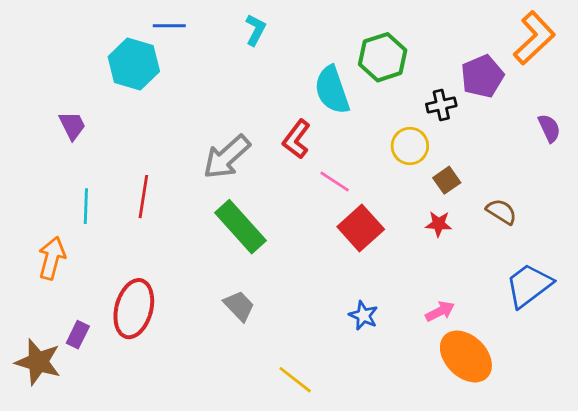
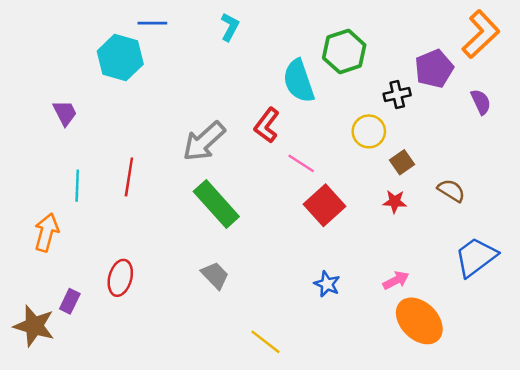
purple semicircle: (549, 128) -> (481, 102), moved
red ellipse: (134, 309) -> (120, 278), size x0.7

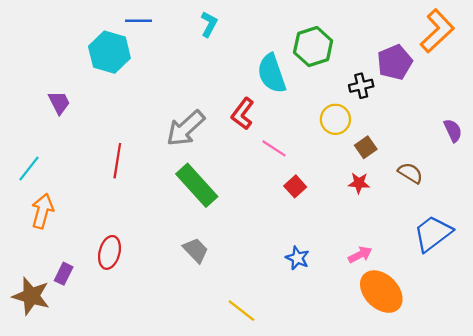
purple semicircle: (481, 102) -> (453, 130), moved
cyan line: (77, 186) -> (29, 169), moved, turned 36
red square: (325, 205) -> (295, 186), size x0.6

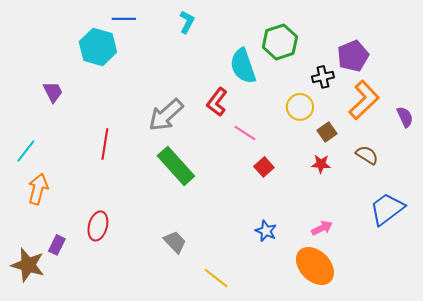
orange L-shape: (437, 31) -> (364, 100), moved
gray trapezoid: (196, 250) -> (175, 242), moved
orange ellipse: (381, 292) -> (315, 266), moved

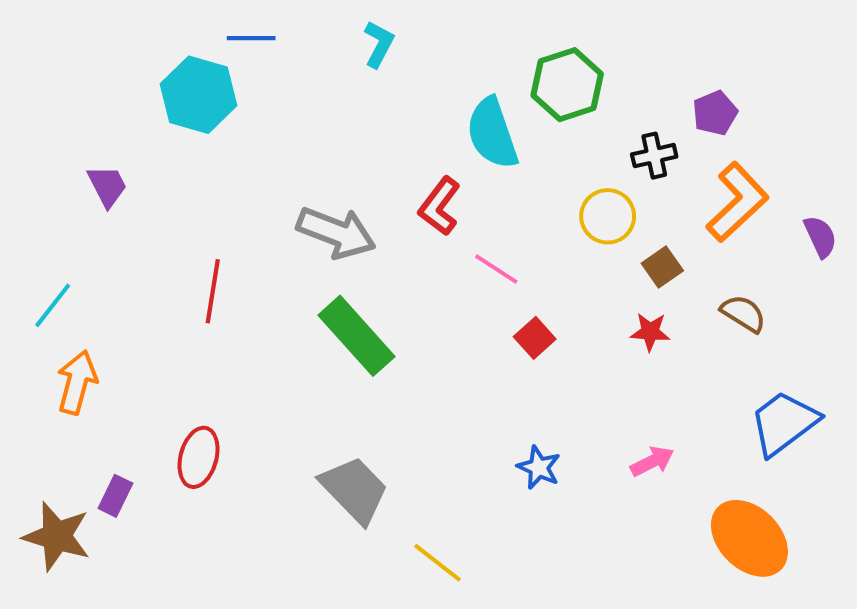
purple pentagon: (353, 56) -> (715, 113), size x0.7
gray arrow: (166, 115) -> (336, 233), turned -117
gray trapezoid: (175, 242) -> (354, 490), size x1.5
orange ellipse: (315, 266) -> (749, 538), moved

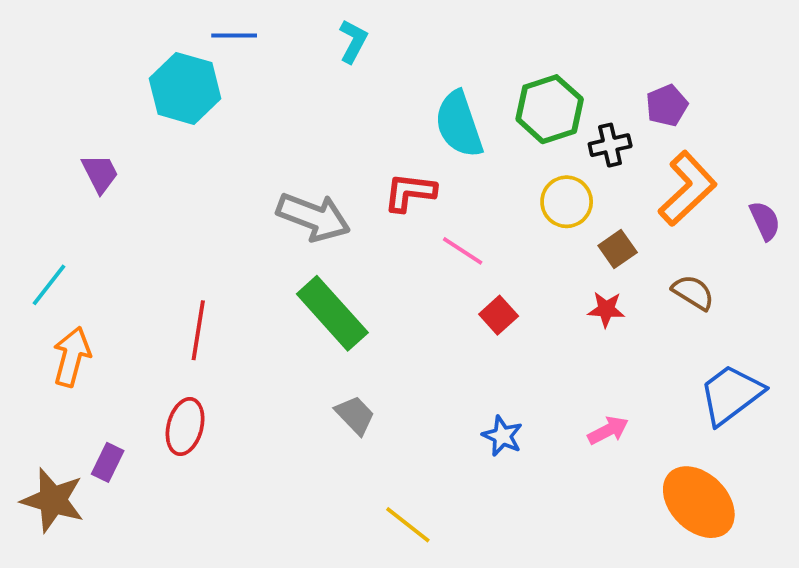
green hexagon: (567, 85) -> (550, 109), moved
red L-shape: (440, 206) -> (410, 192), turned 60
red line: (213, 291) -> (198, 330), moved
gray trapezoid: (354, 490) -> (355, 415), moved, size x0.6

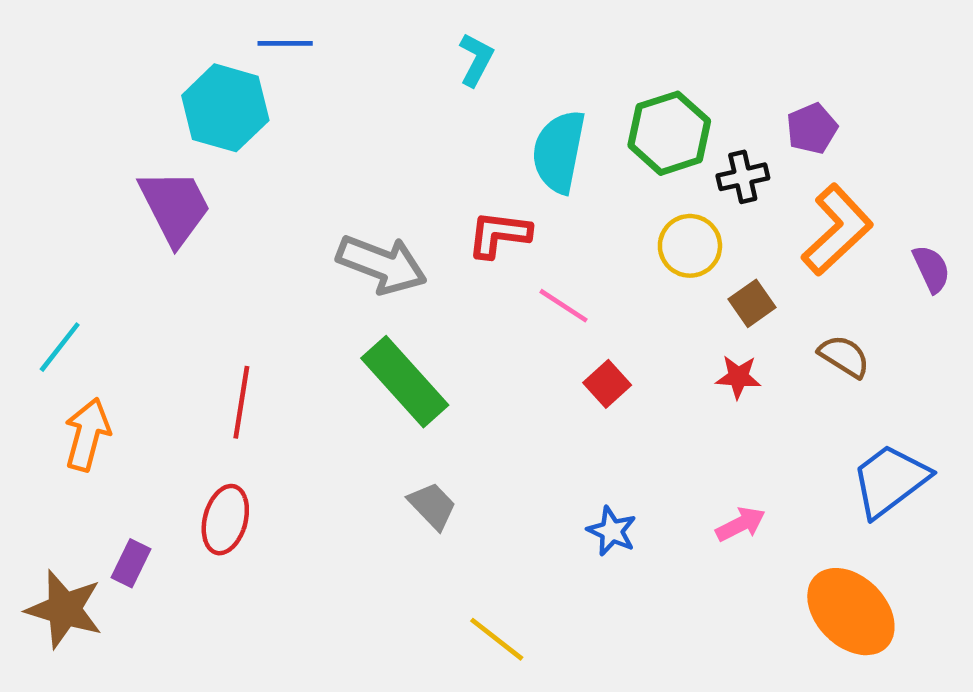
cyan L-shape: (353, 41) -> (476, 60), moved
cyan semicircle: (459, 124) -> (559, 152), turned 30
purple trapezoid: (100, 173) -> (175, 207), moved, size x1.6

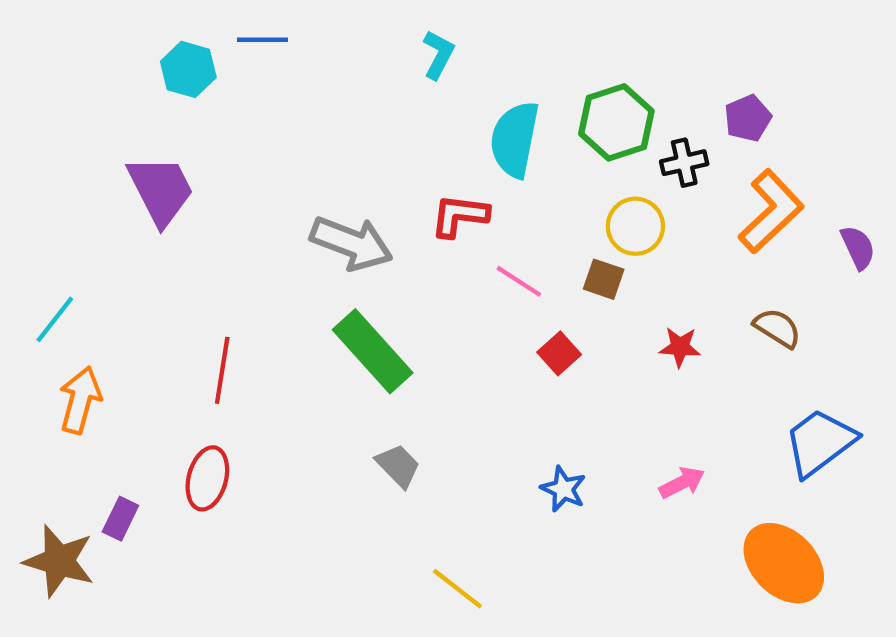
cyan hexagon: (225, 108) -> (188, 69), moved, size x0.7
brown square: (752, 303) -> (604, 279), moved, turned -36

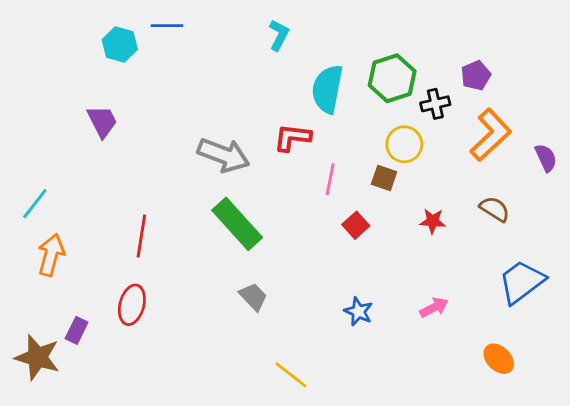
purple trapezoid: (161, 190) -> (102, 121), size x0.7
pink line: (519, 281) -> (330, 179), turned 68
orange ellipse: (784, 563) -> (499, 359), size x0.6

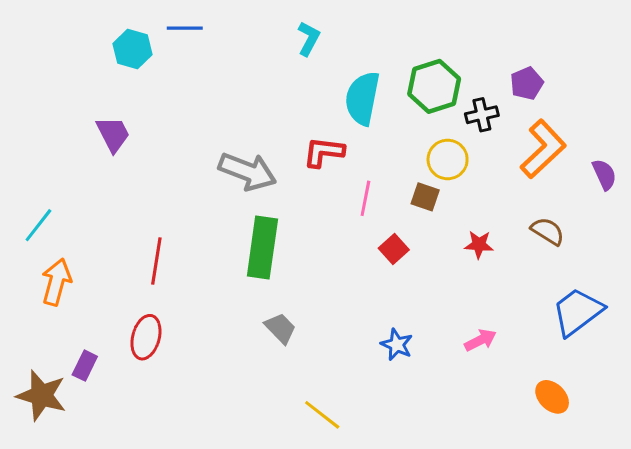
green rectangle: (237, 224) -> (262, 248), turned 50

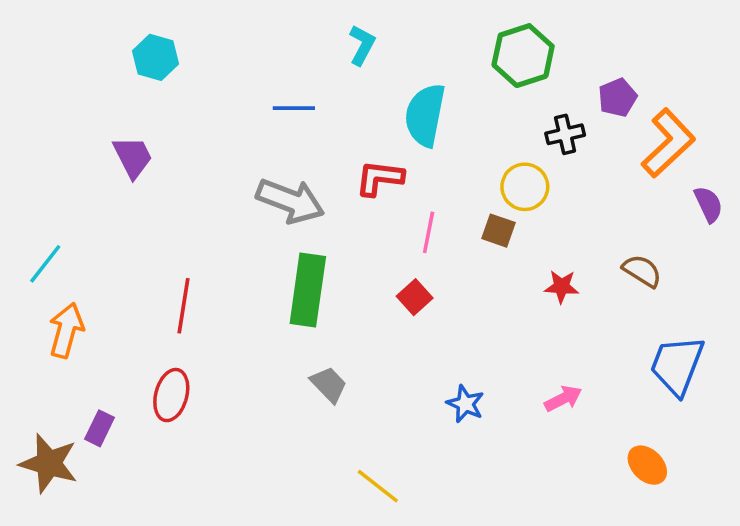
blue line: (185, 28) -> (294, 108), moved
green hexagon: (434, 86) -> (523, 56), moved
orange L-shape: (543, 149) -> (668, 143), moved
red square: (394, 249) -> (415, 297), moved
blue trapezoid: (577, 312) -> (677, 365), turned -32

